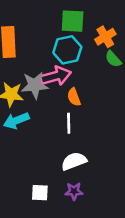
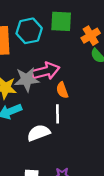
cyan hexagon: (67, 50) -> (29, 31), moved
white semicircle: (74, 161) -> (39, 133), moved

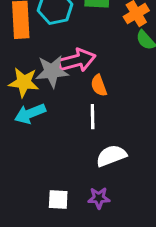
white semicircle: (39, 133) -> (111, 156), moved

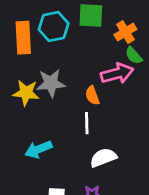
pink arrow: (77, 60) -> (117, 73), moved
cyan arrow: (30, 114) -> (38, 149), moved

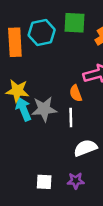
gray star: (51, 83) -> (44, 109), moved
cyan arrow: (38, 149) -> (23, 109), moved, turned 90

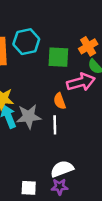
green square: (74, 23) -> (58, 57), moved
white semicircle: (85, 148) -> (62, 169), moved

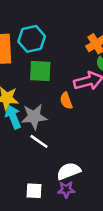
green square: (58, 57) -> (40, 71), moved
white line: (55, 125) -> (39, 141), moved, turned -54

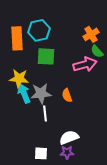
orange semicircle: (66, 101) -> (67, 95), moved
white line: (39, 141) -> (45, 113), turned 49

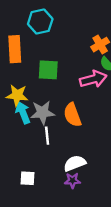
cyan hexagon: (39, 30) -> (40, 21), moved
orange semicircle: (67, 95) -> (72, 115), size x1.5
white square: (41, 153) -> (27, 178), moved

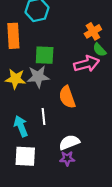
cyan arrow: (23, 113) -> (21, 126), moved
gray star: (42, 113) -> (38, 77), moved
white square: (27, 178) -> (25, 156), size x1.5

